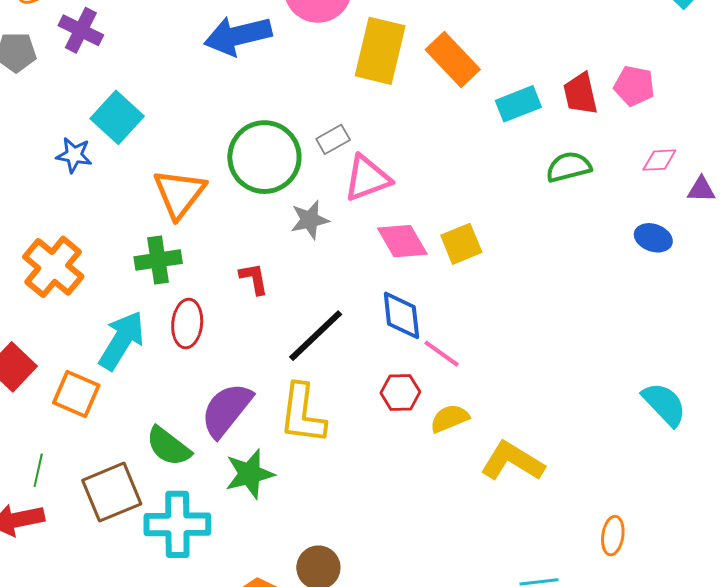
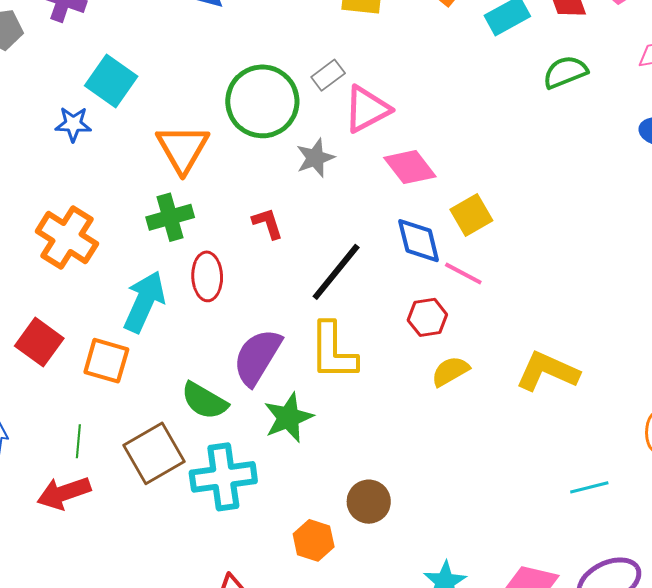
yellow square: (461, 244) -> (471, 215), moved
yellow semicircle: (450, 418) -> (450, 371), moved

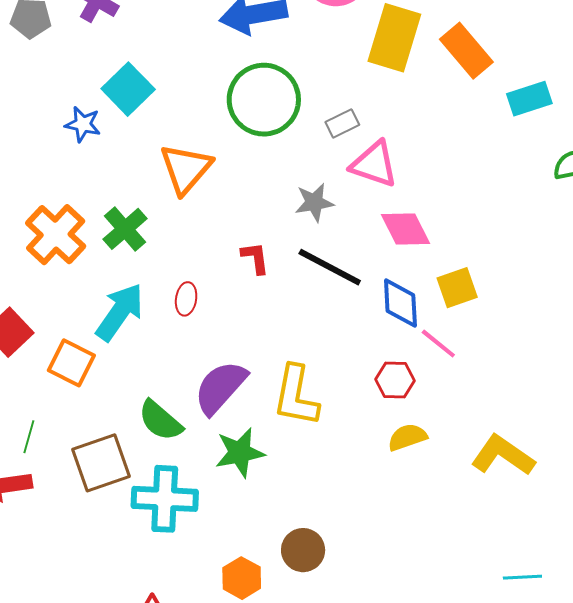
green circle: (262, 101) -> (264, 100), moved
pink triangle: (367, 109) -> (374, 164), turned 36
green cross: (170, 217) -> (125, 229), moved, turned -36
black line: (336, 272) -> (330, 267), moved, turned 68
red ellipse: (207, 276) -> (186, 299), size x0.7

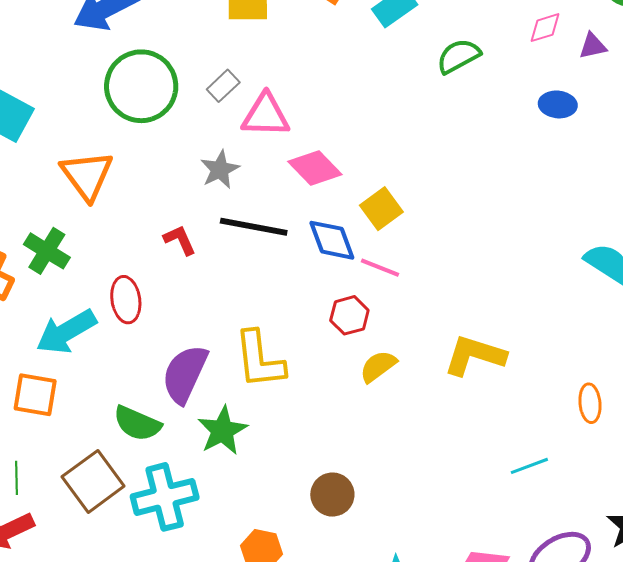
red ellipse: (186, 299) -> (126, 300), size x1.4
cyan arrow: (120, 312) -> (66, 332), turned -138
brown circle: (303, 550) -> (332, 495), moved

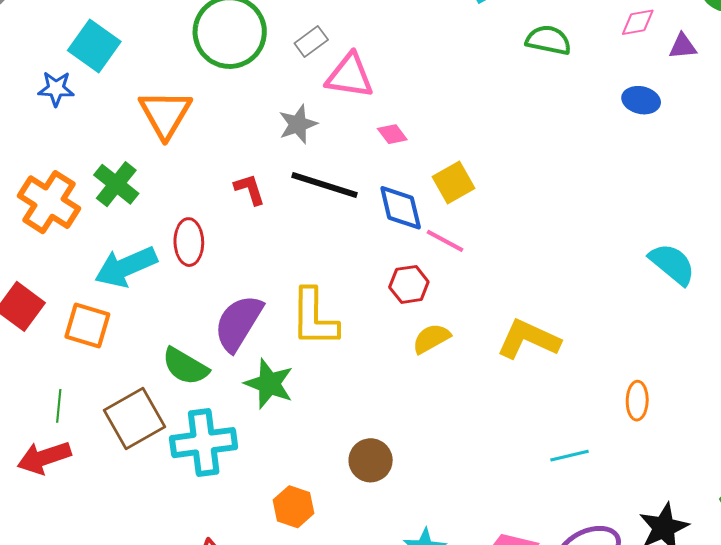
green semicircle: (459, 56) -> (548, 40), turned 33
pink diamond: (315, 168) -> (392, 134), size x0.6
green star: (223, 431) -> (269, 384), turned -30

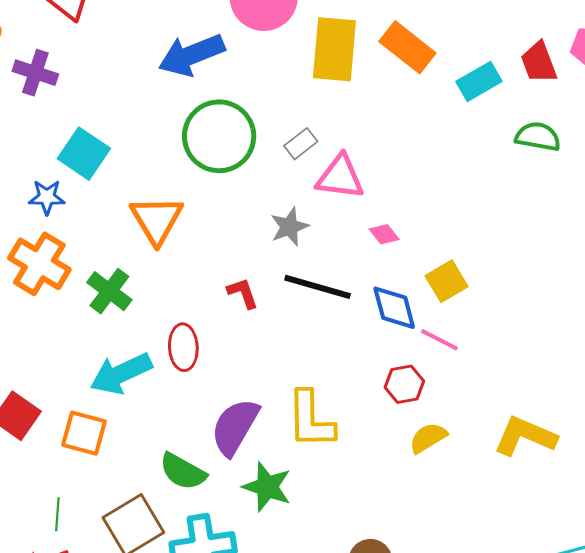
orange cross: (49, 202) -> (39, 264), moved

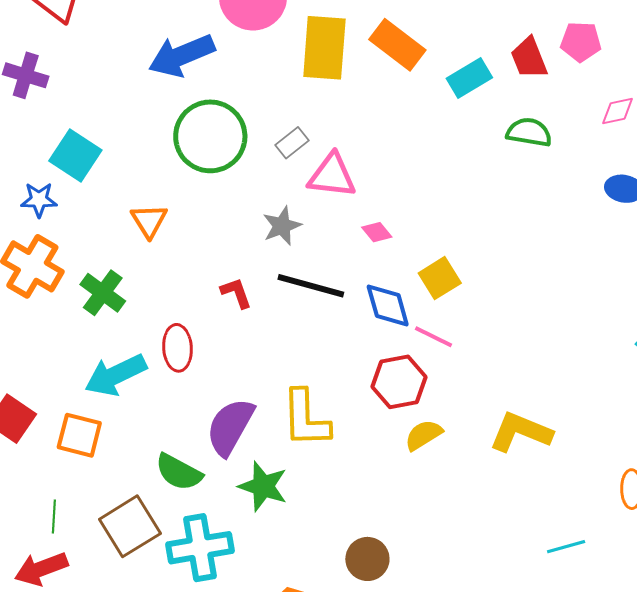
orange triangle: (157, 220) -> (149, 221), size x0.7
red hexagon: (404, 384) -> (399, 382), size x1.4

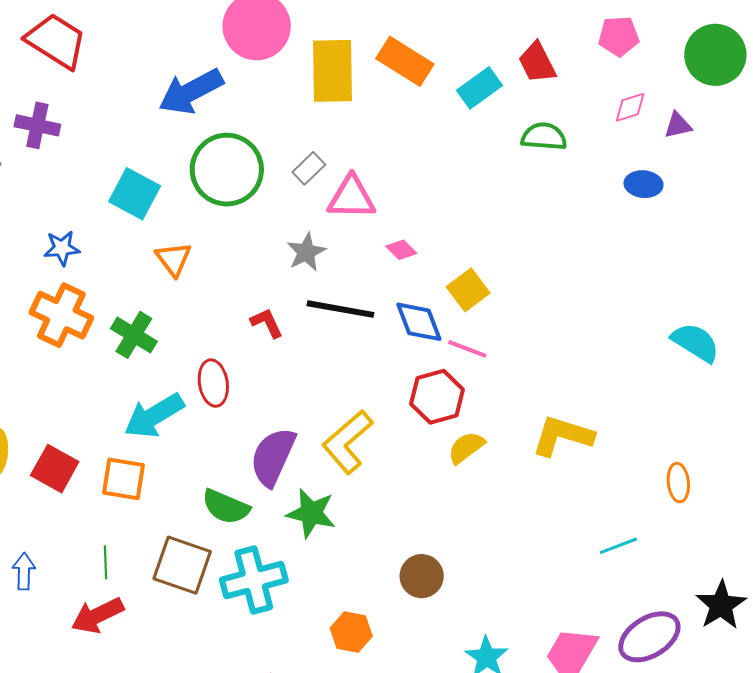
pink pentagon: (581, 42) -> (619, 36), moved
cyan square: (75, 156) -> (135, 194), moved
yellow L-shape: (306, 419) -> (347, 442), turned 56
brown square: (130, 526) -> (182, 565), turned -34

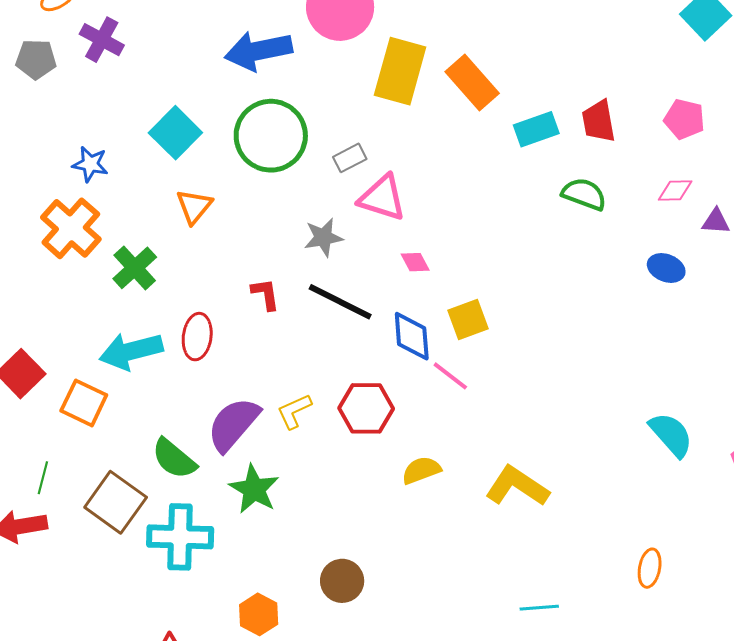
red hexagon: (437, 397) -> (366, 408), moved
yellow L-shape: (347, 442) -> (294, 411), moved, size x0.6
orange ellipse: (678, 483) -> (650, 568), moved

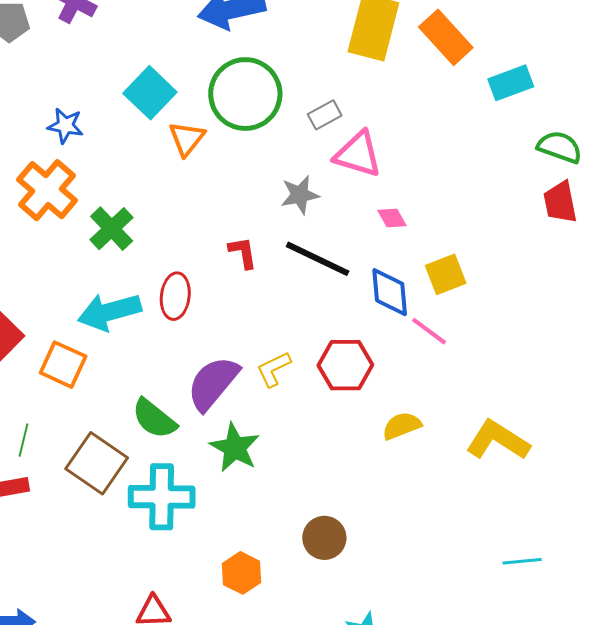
red trapezoid: (599, 121) -> (560, 202), moved
orange triangle: (194, 206) -> (187, 139), moved

